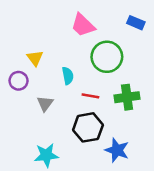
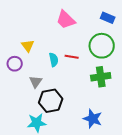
green circle: (107, 57) -> (102, 46), moved
red line: (90, 96) -> (72, 57), moved
black hexagon: (88, 127) -> (51, 101), moved

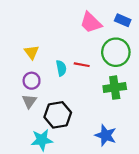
pink trapezoid: (66, 20) -> (91, 23), moved
purple circle: (15, 64) -> (32, 81), moved
gray triangle: (36, 82) -> (29, 101), moved

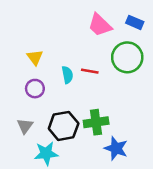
green cross: (115, 88) -> (96, 122), moved
gray triangle: (29, 101) -> (25, 126), moved

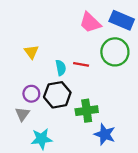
blue rectangle: (135, 22) -> (122, 20), size x1.5
purple circle: (35, 89) -> (31, 94), moved
black hexagon: (64, 126) -> (57, 95), moved

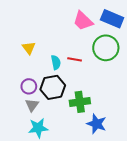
gray triangle: (22, 114) -> (32, 105), moved

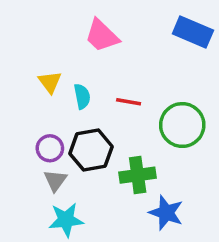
pink trapezoid: (83, 21) -> (102, 36), moved
green circle: (106, 48) -> (182, 125), moved
cyan semicircle: (56, 62) -> (82, 96), moved

